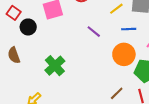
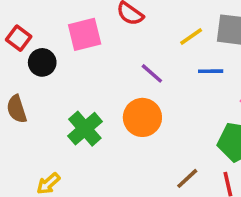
orange circle: (124, 54) -> (142, 117), moved

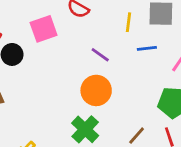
yellow line: (191, 36) -> (129, 22), turned -42
green cross: (85, 129) -> (85, 129), moved

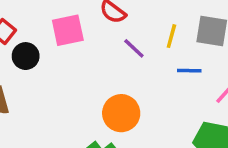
purple line: (100, 55) -> (134, 48), moved

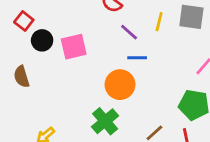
pink square: (68, 30) -> (74, 47), moved
blue line: (189, 71) -> (137, 58), moved

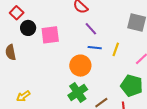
yellow line: (159, 22) -> (116, 49), moved
green cross: (105, 121) -> (78, 92), moved

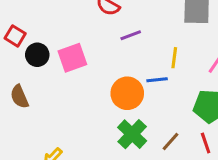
purple line: (91, 29) -> (131, 35), turned -56
blue line: (95, 48) -> (157, 80), moved

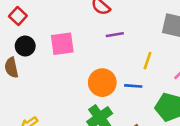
black circle: (37, 55) -> (25, 46), moved
blue line: (157, 80) -> (133, 86), moved

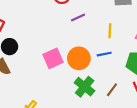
pink square: (62, 44) -> (53, 58), moved

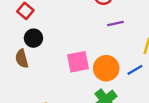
blue line: (104, 54) -> (135, 70), turned -32

